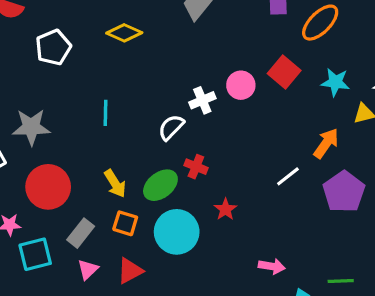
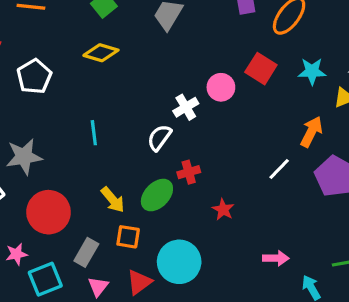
red cross: (196, 167) -> (189, 172), turned -30
cyan circle: (177, 232) -> (179, 262), moved

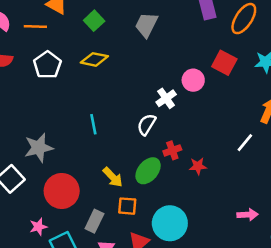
white pentagon: (34, 76) -> (47, 65), moved
red star: (223, 209) -> (198, 166), moved, turned -30

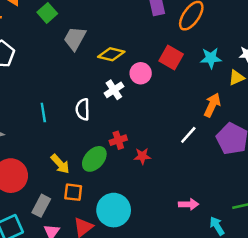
gray trapezoid: (146, 25) -> (75, 38), moved
yellow diamond: (94, 59) -> (111, 54), moved
white semicircle: (147, 124) -> (83, 109), moved, turned -35

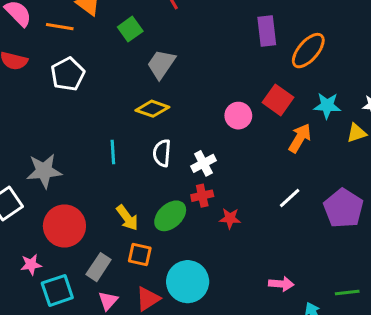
yellow diamond: (111, 54) -> (152, 109), moved
white cross: (114, 90) -> (203, 163), moved
orange arrow: (212, 105) -> (300, 138), moved

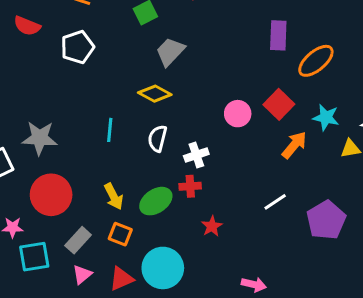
red star: (230, 218) -> (212, 226), moved, turned 30

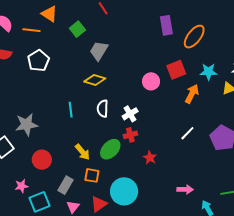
red square: (279, 104) -> (176, 70), turned 36
red circle: (51, 195) -> (42, 160), size x0.7

